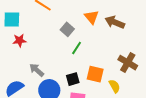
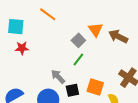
gray square: (67, 29) -> (78, 40), moved
gray arrow: (37, 70) -> (58, 77), moved

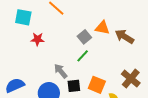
orange triangle: (96, 30) -> (102, 28), turned -49
red star: (22, 48) -> (37, 39), moved

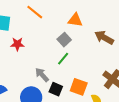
orange triangle: (102, 28) -> (75, 20), moved
black square: (74, 86) -> (56, 89), turned 32

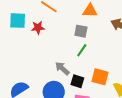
gray square: (64, 40) -> (81, 31), turned -32
red star: (17, 44) -> (38, 28), moved

